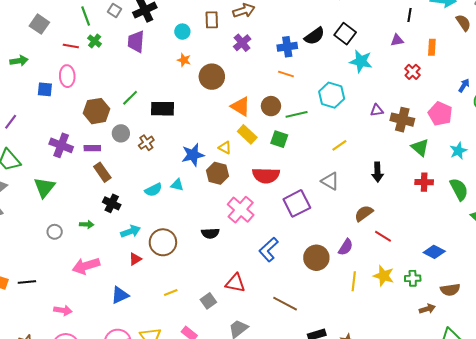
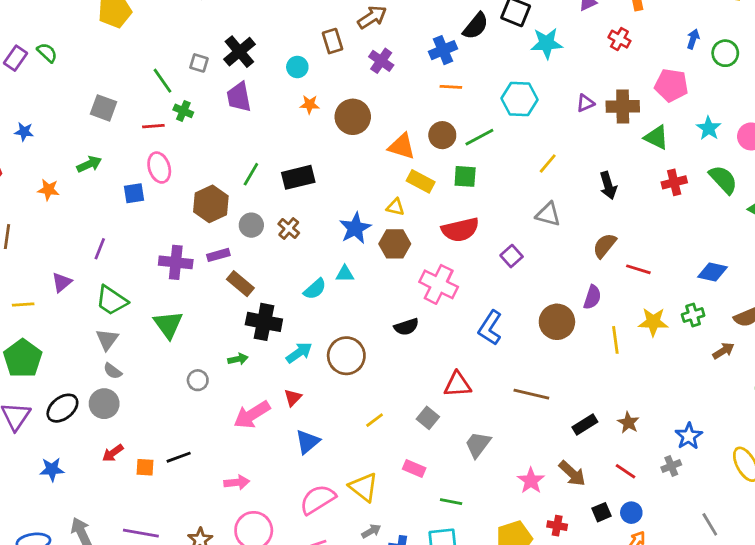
black cross: (112, 203) -> (264, 322), size x1.4
purple square: (297, 203) -> (512, 256), size x0.6
red triangle: (135, 259) -> (293, 398), moved

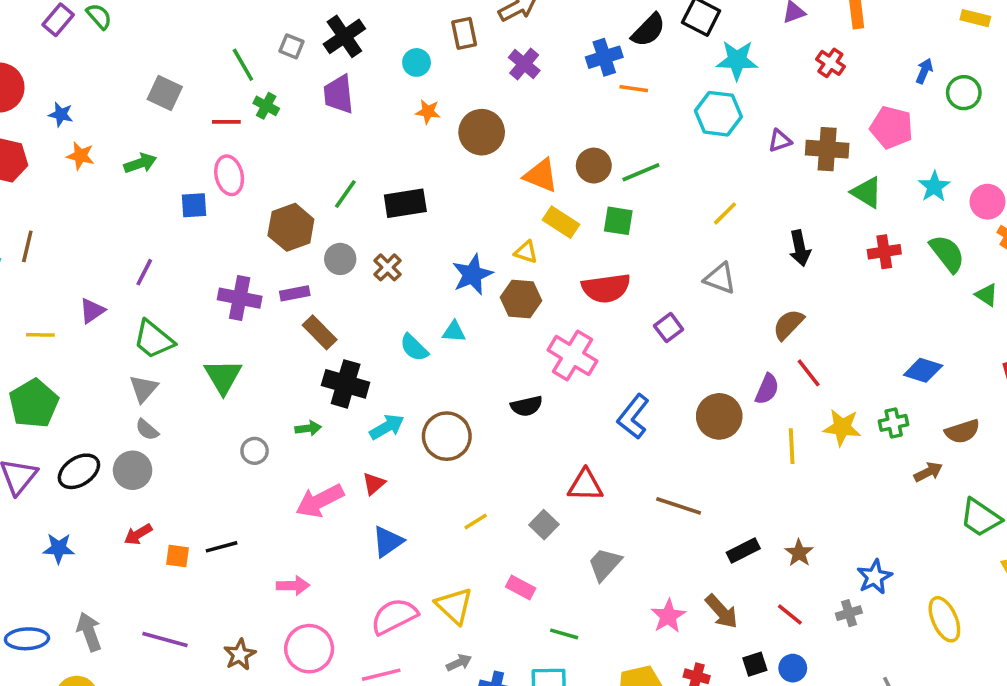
orange line: (451, 87) -> (634, 89), moved
cyan hexagon: (519, 99) -> (718, 114), moved
orange star: (48, 190) -> (81, 156), moved
red line: (638, 269) -> (809, 373), moved, turned 30
cyan semicircle: (315, 289) -> (414, 348), turned 80

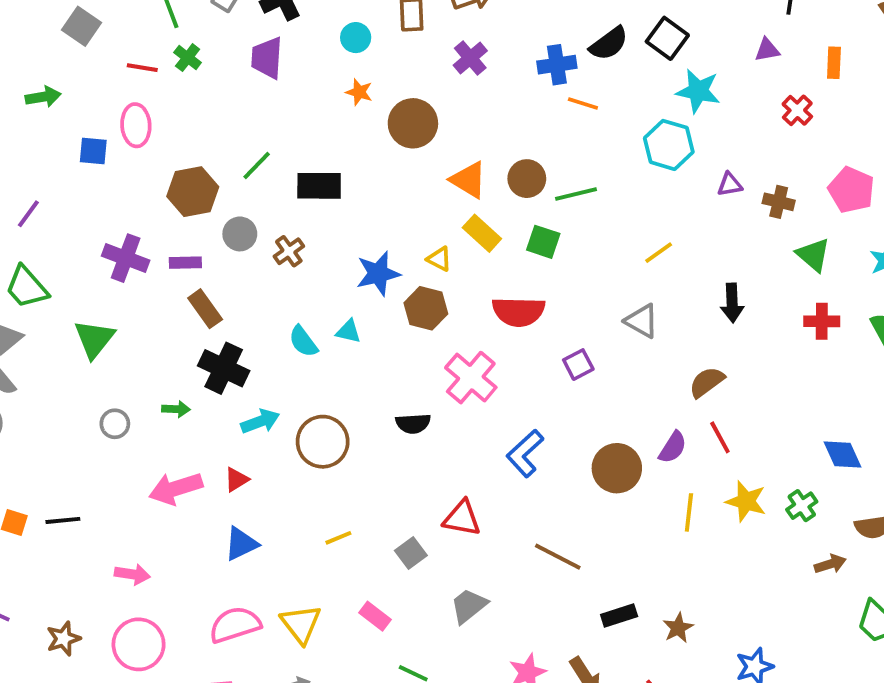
brown cross: (827, 149) -> (779, 202), size x0.7
blue diamond: (923, 370) -> (843, 455), turned 39
green cross: (894, 423) -> (802, 506), turned -32

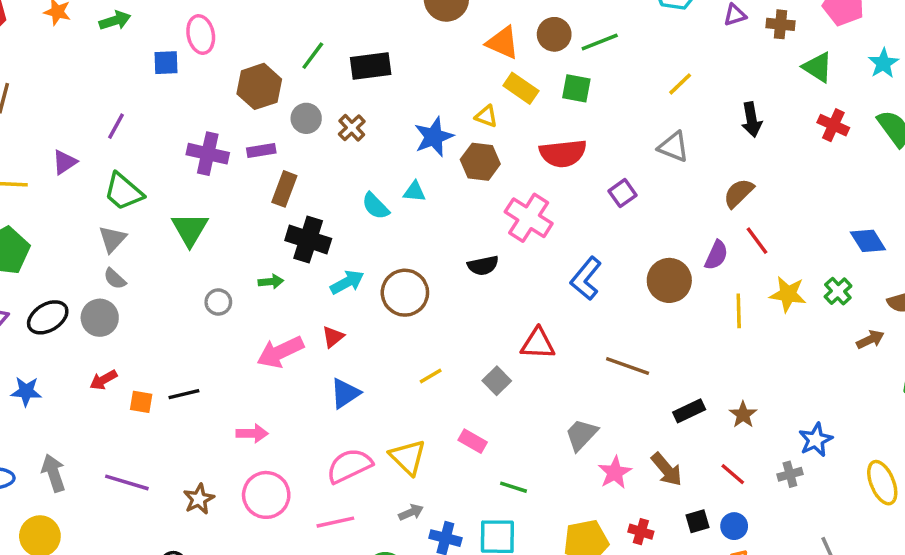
brown rectangle: (205, 309) -> (284, 189), turned 64
red cross: (822, 321) -> (833, 125), turned 32
gray trapezoid: (469, 606) -> (581, 435), moved

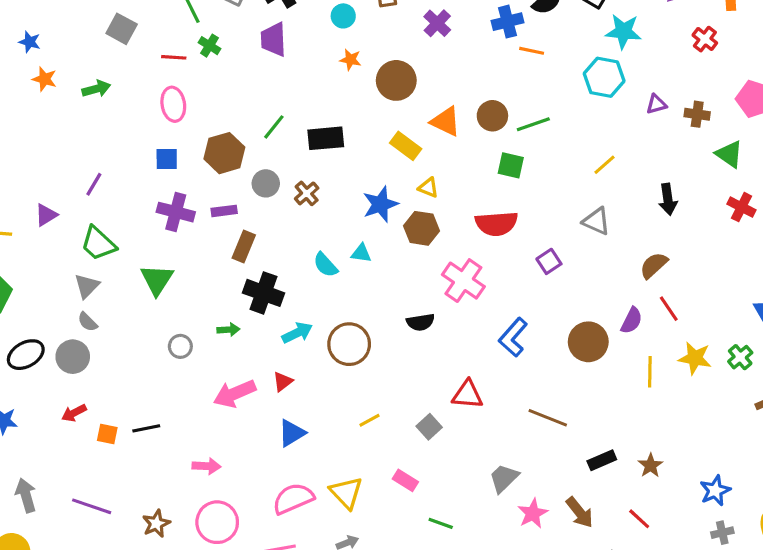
blue square: (166, 63) -> (167, 159), moved
yellow rectangle: (521, 88) -> (406, 146), moved
gray cross: (790, 474) -> (722, 533), moved

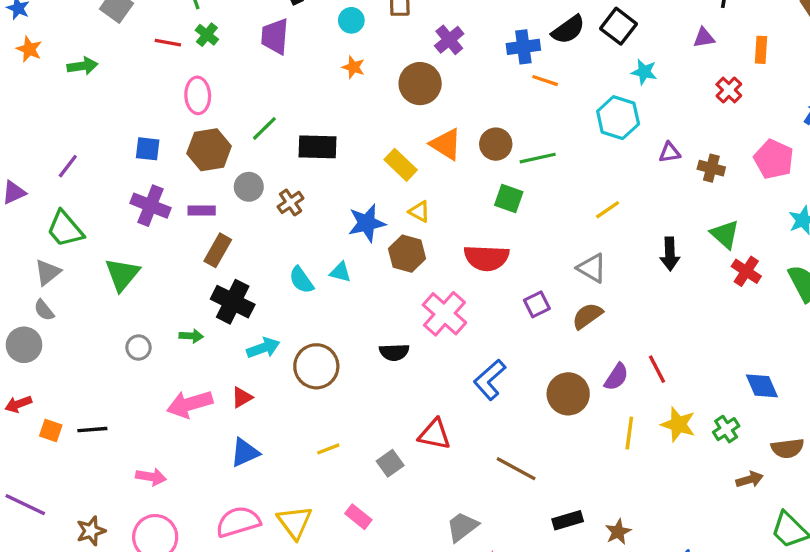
cyan star: (623, 31) -> (644, 72), size x0.7
brown circle: (396, 80) -> (420, 84), moved
pink ellipse: (173, 104) -> (198, 95), moved
green triangle: (729, 154) -> (725, 234), moved
brown semicircle: (654, 265) -> (587, 316), moved

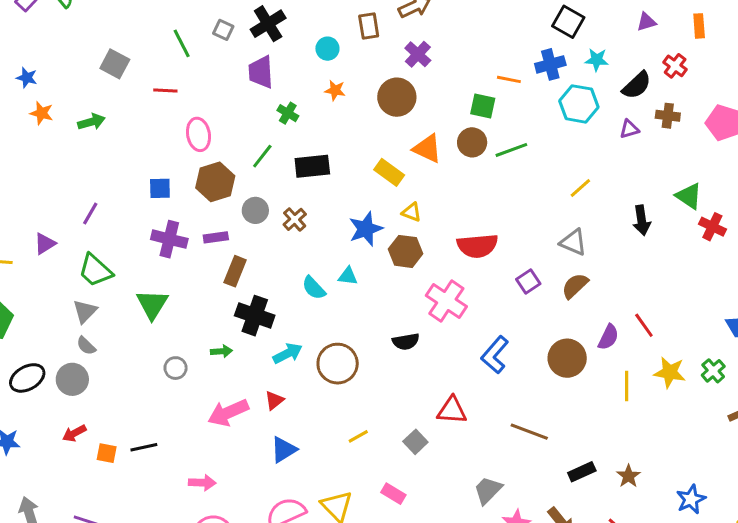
black semicircle: (568, 30) -> (637, 85), moved
green cross: (207, 35) -> (288, 113), moved
blue cross: (523, 47) -> (550, 64), moved
brown cross: (711, 168) -> (668, 116), moved
green square: (509, 199) -> (483, 106), moved

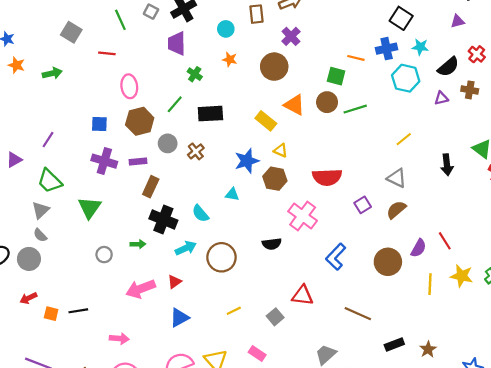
cyan semicircle: (314, 288) -> (200, 213), moved

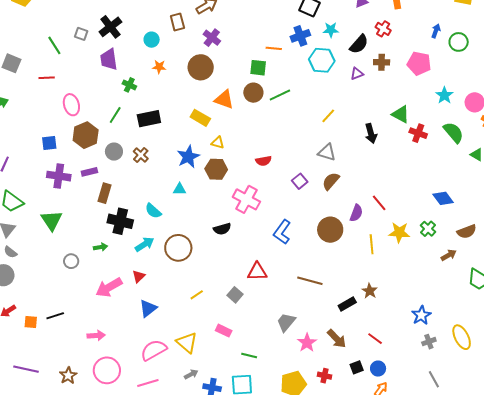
red semicircle: (327, 177) -> (264, 161), size x0.6
brown star: (428, 349) -> (370, 291), moved

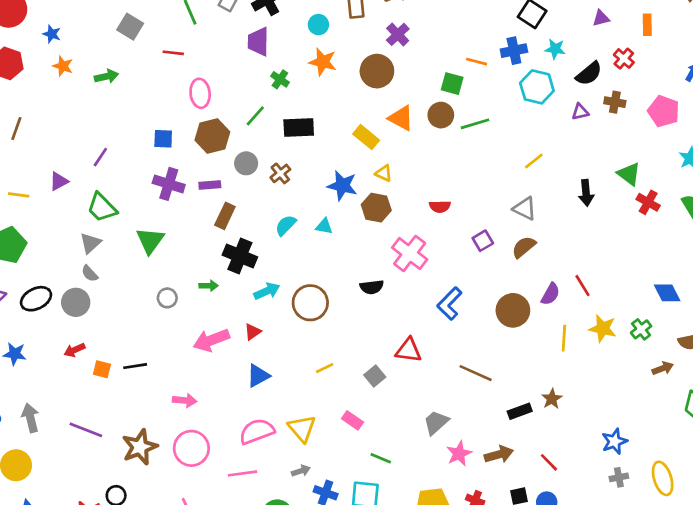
orange star: (159, 67) -> (323, 62), size x1.5
blue star: (188, 157) -> (342, 186), turned 30
cyan semicircle: (153, 211) -> (286, 225), moved, turned 84
brown arrow: (337, 339) -> (499, 455), turned -70
brown star: (68, 376) -> (140, 447), size x1.5

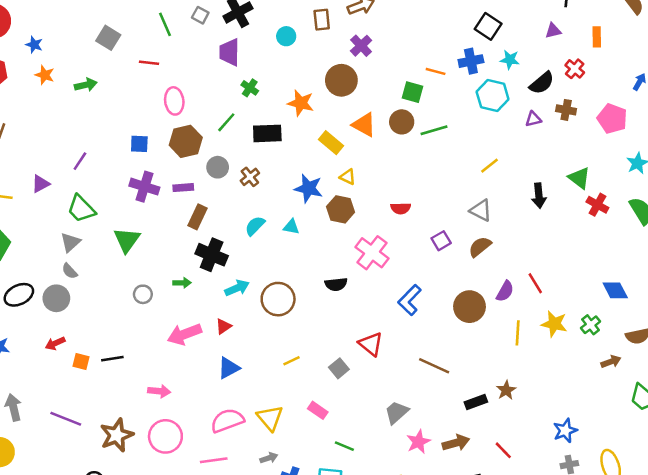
orange star: (323, 62) -> (301, 103), moved
red triangle: (409, 350) -> (371, 344), turned 32

